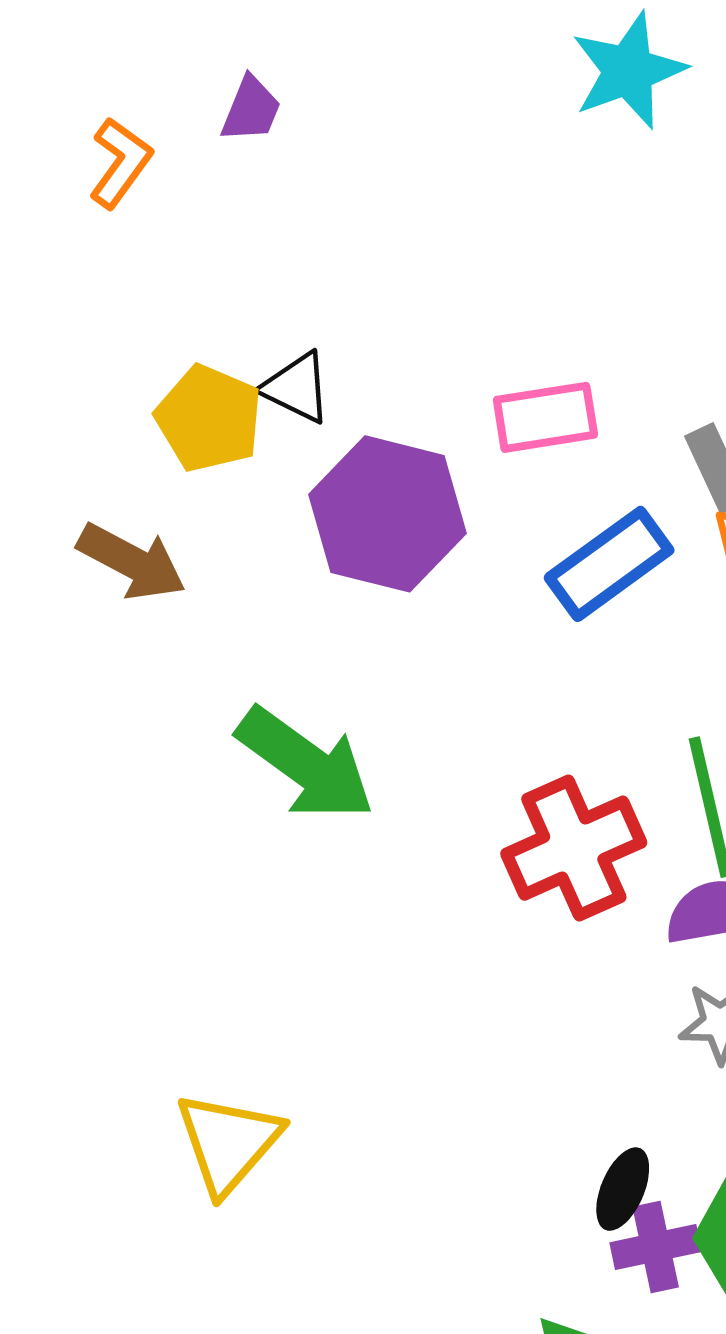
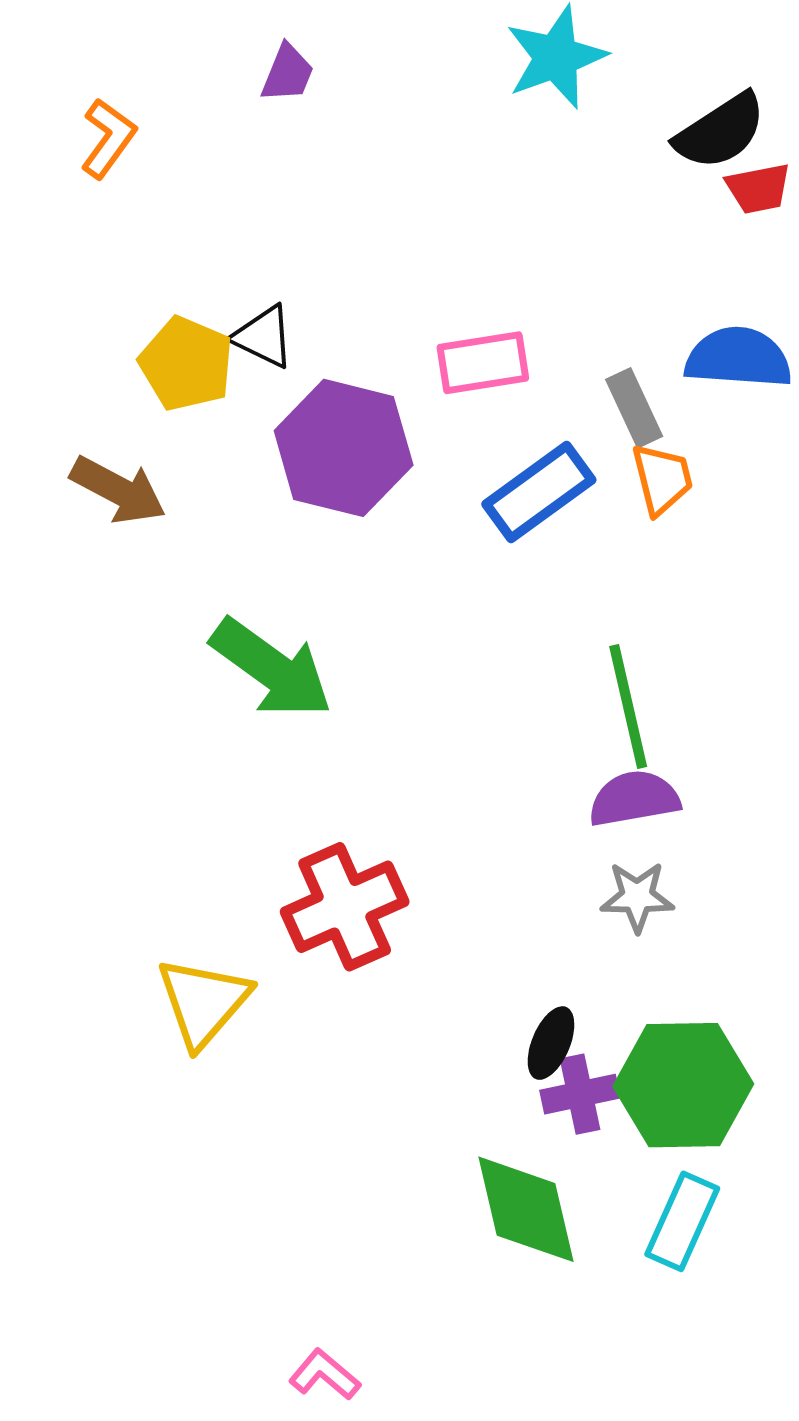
purple trapezoid: (251, 109) -> (287, 73), moved
red cross: (574, 848) -> (345, 907), moved

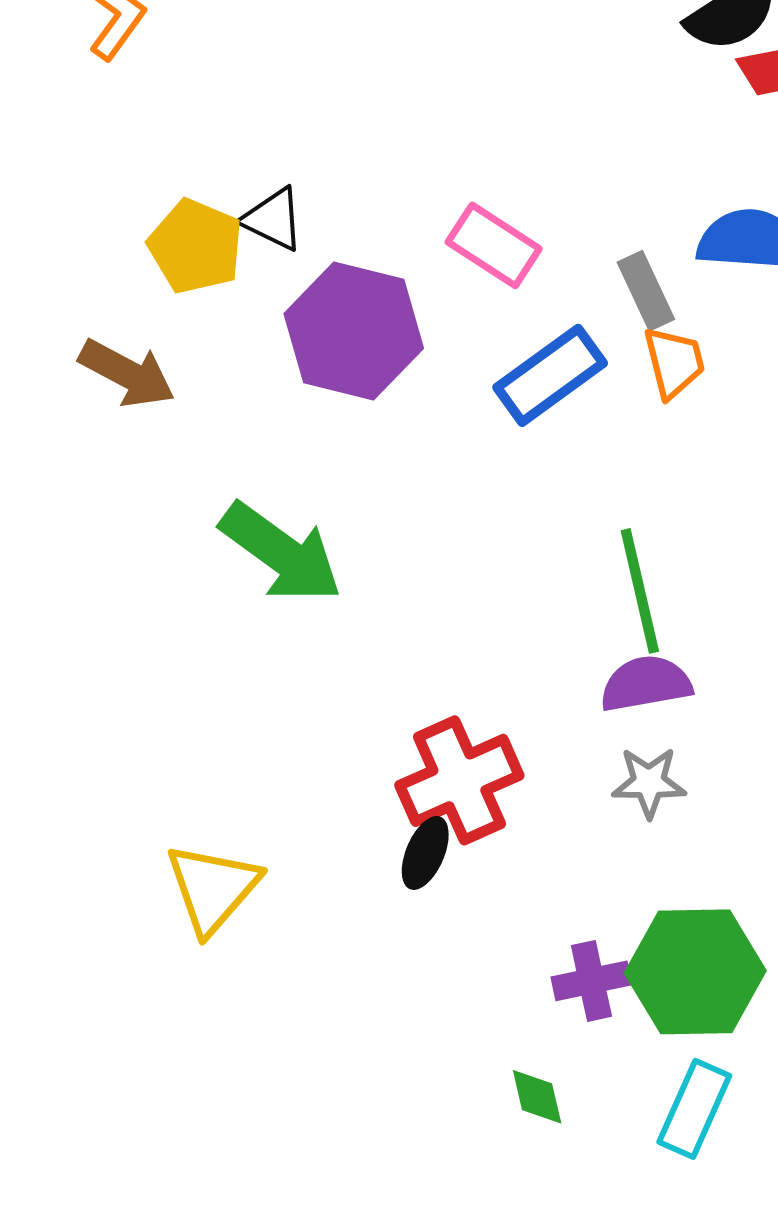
pink rectangle: (483, 363) -> (494, 245), turned 42
red cross: (345, 907) -> (459, 780), moved
black ellipse: (551, 1043) -> (425, 853), moved
green diamond: (526, 1209) -> (537, 1097), size x0.5

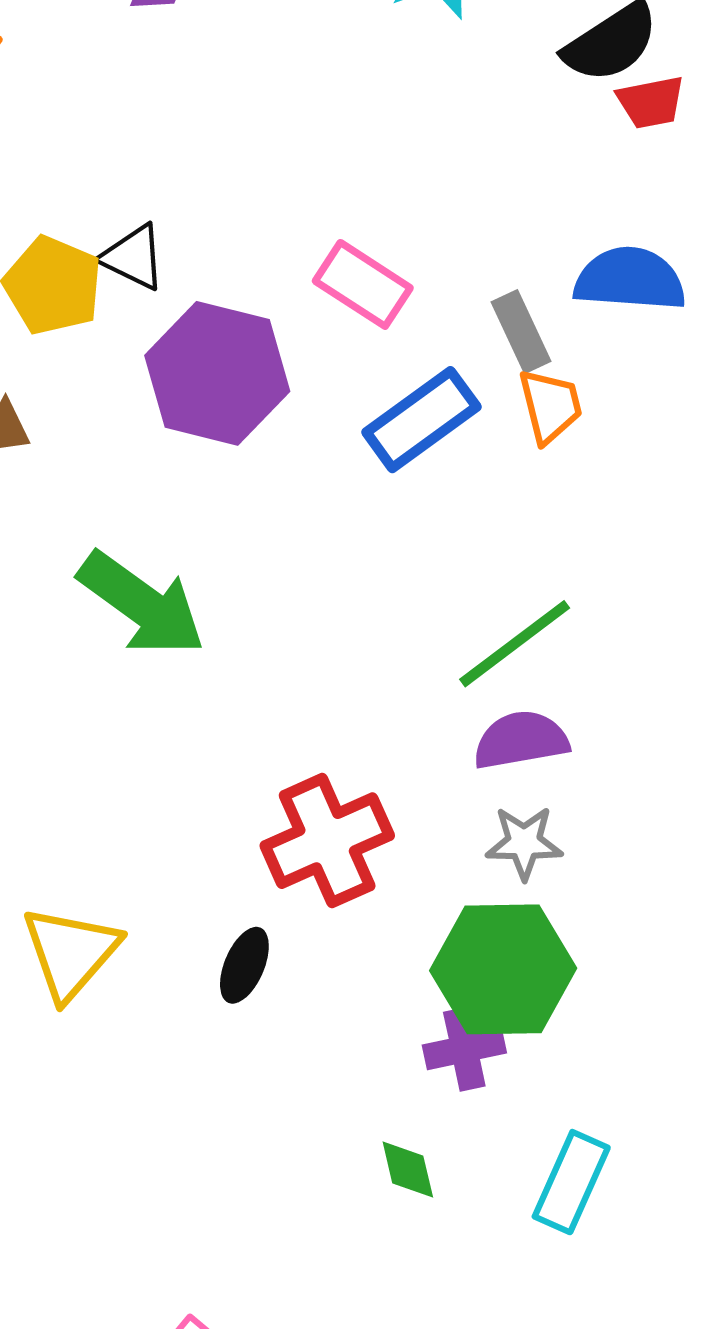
green line: (640, 591) -> (515, 644), turned 66
black ellipse: (425, 853) -> (244, 965), moved
green hexagon: (695, 972) -> (503, 969), moved

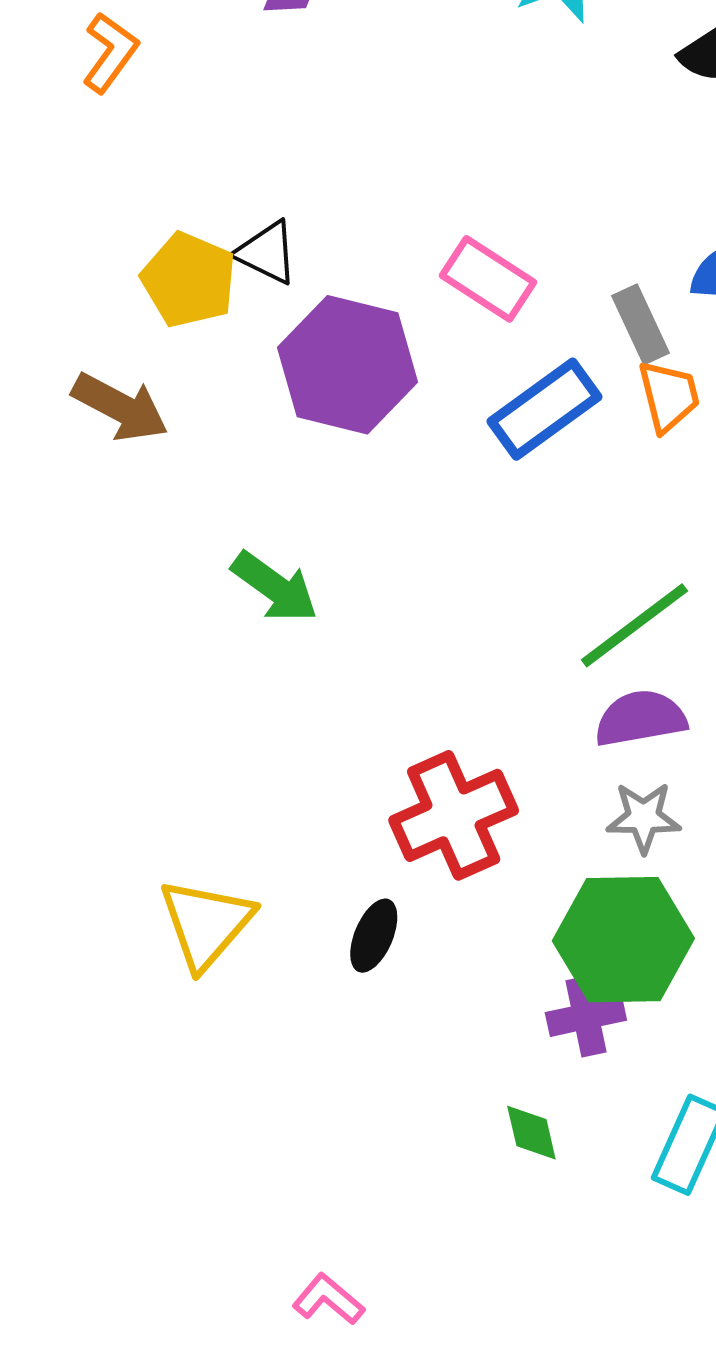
green arrow: (142, 604) -> (275, 587), size x0.7

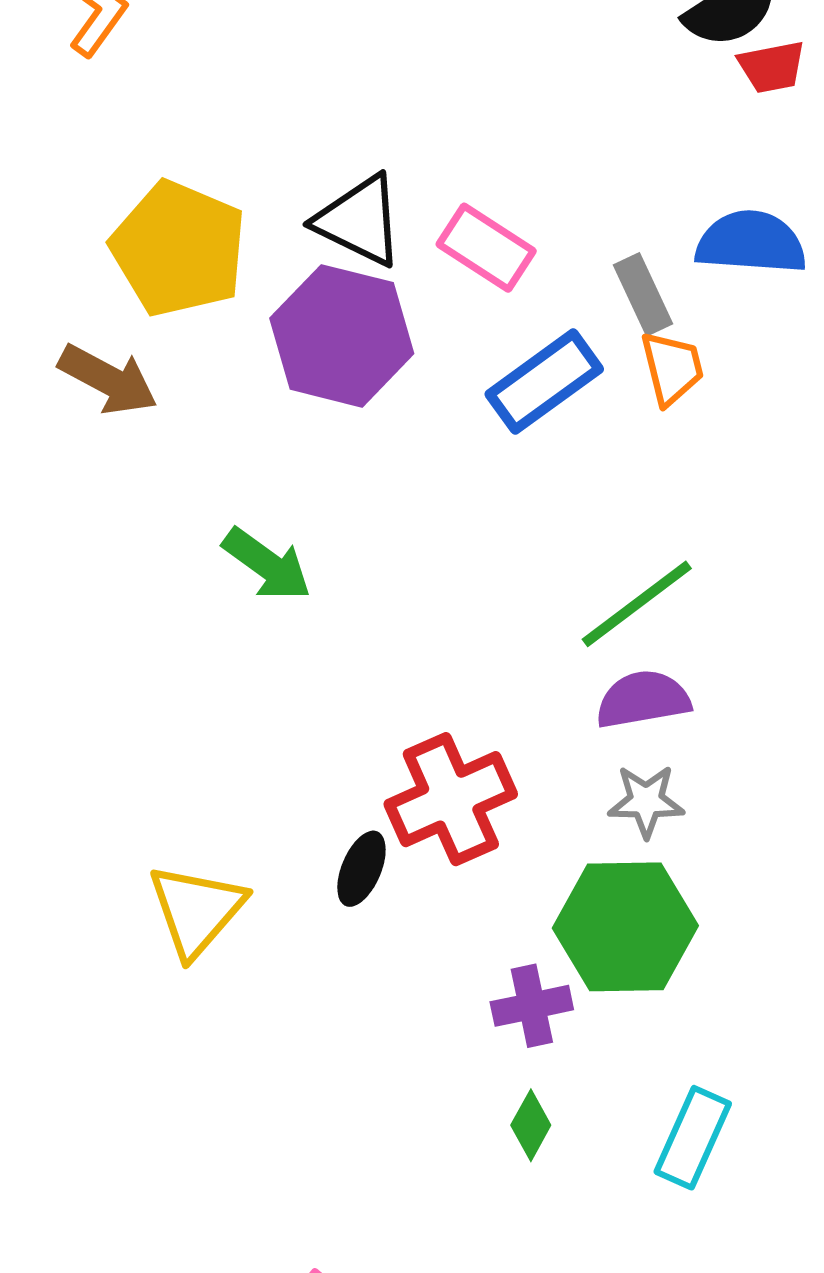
black triangle: (267, 253) -> (359, 221), moved, size x1.4
yellow pentagon: (189, 280) -> (179, 249), size x1.4
black ellipse: (374, 936) -> (361, 869), moved
purple cross: (586, 1016) -> (532, 1006), moved
green diamond: (531, 1133) -> (531, 1125), turned 42

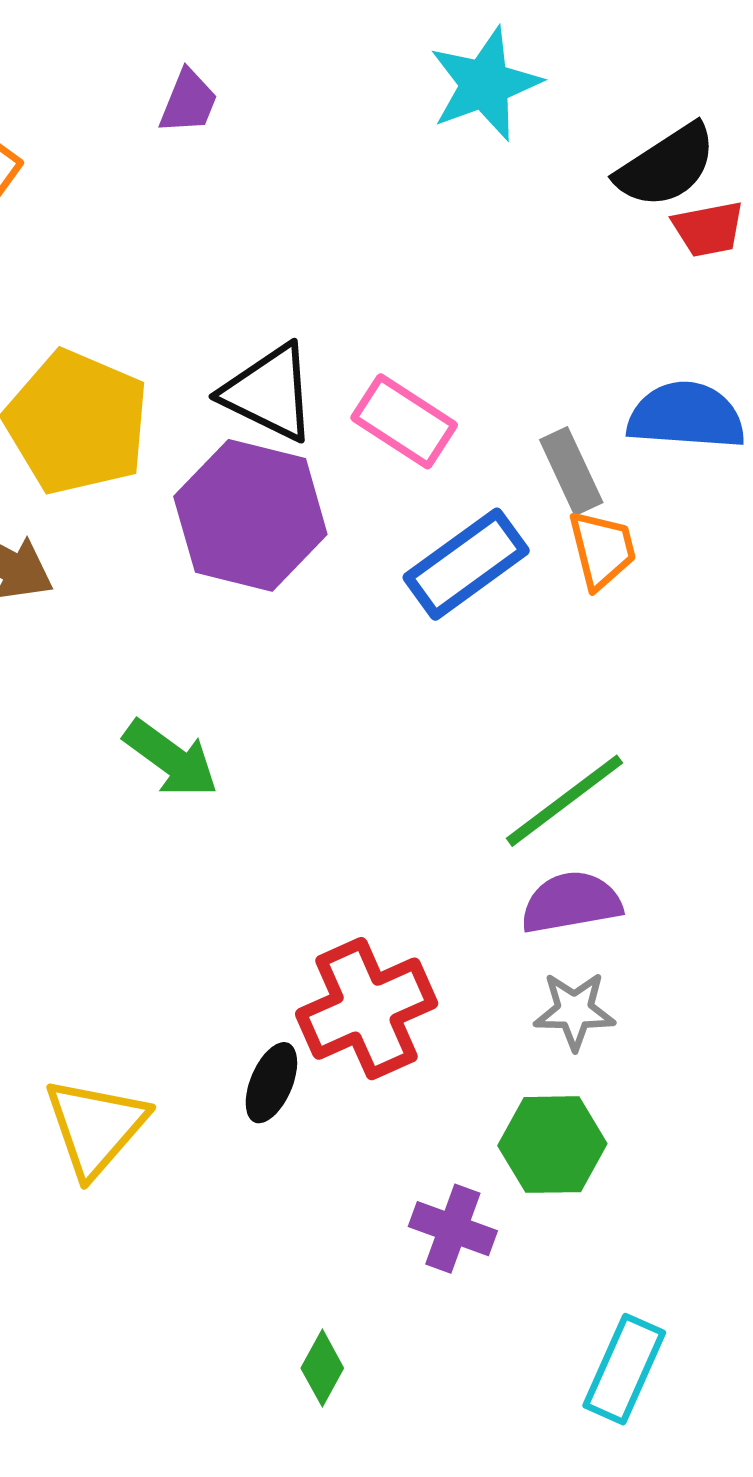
green hexagon: (625, 927) -> (552, 1145), size x0.7
purple cross: (532, 1006) -> (453, 1229), turned 32
green diamond: (531, 1125) -> (322, 1368), moved

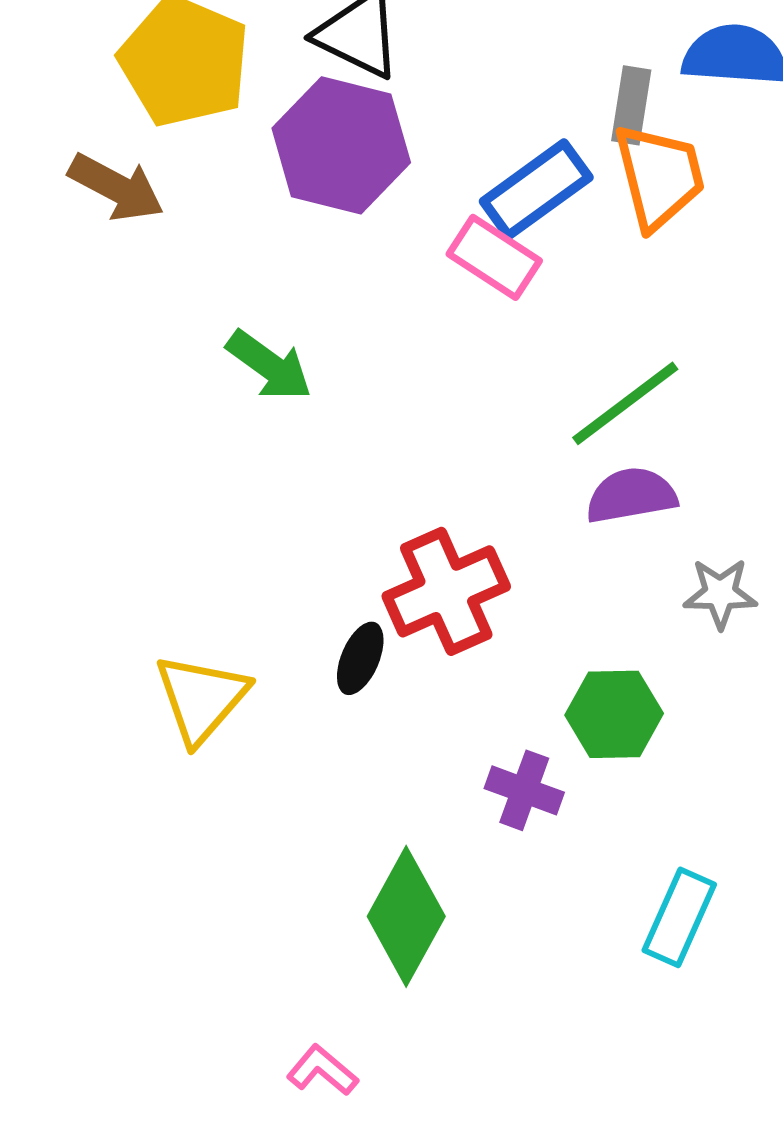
pink rectangle: (404, 421) -> (494, 257), moved
gray rectangle: (571, 471) -> (631, 105), turned 34
orange trapezoid: (602, 550) -> (659, 176), size x1.5
gray star: (574, 1011) -> (720, 593), moved
green diamond: (322, 1368) -> (406, 916), size x2.0

